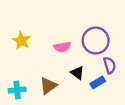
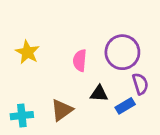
pink semicircle: (62, 47) -> (80, 60), turned 105
black triangle: (77, 73) -> (99, 94), turned -32

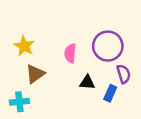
blue rectangle: (125, 106) -> (110, 93), turned -35
brown triangle: (62, 110) -> (35, 74), moved

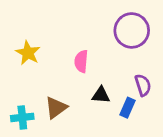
purple circle: (108, 46) -> (132, 30), moved
brown triangle: (35, 74) -> (56, 108), moved

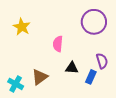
yellow star: (28, 53) -> (22, 27), moved
cyan cross: (22, 117) -> (16, 84), turned 35

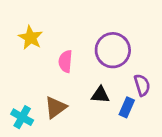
purple circle: (94, 22) -> (113, 50), moved
pink semicircle: (58, 44) -> (65, 61), moved

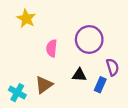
yellow star: (30, 38) -> (26, 18), moved

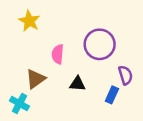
black triangle: (79, 75) -> (77, 84), moved
brown triangle: (44, 85) -> (36, 79), moved

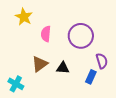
pink semicircle: (58, 54) -> (46, 34), moved
brown triangle: (36, 79) -> (40, 64), moved

